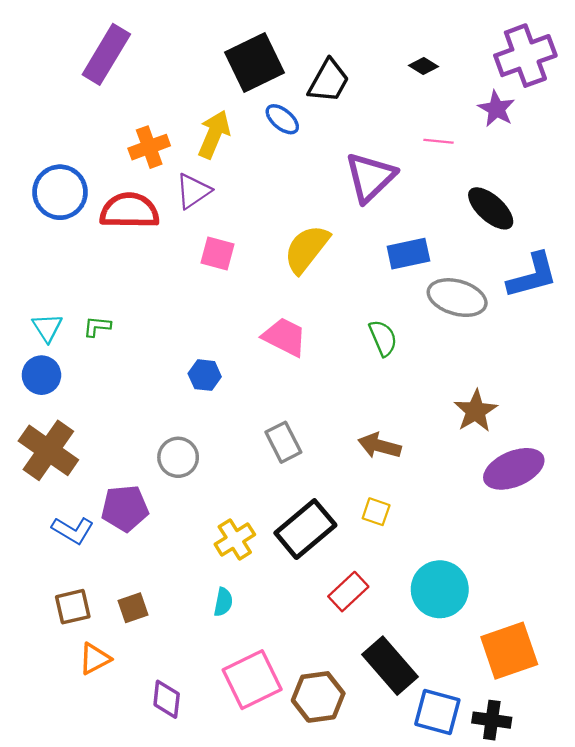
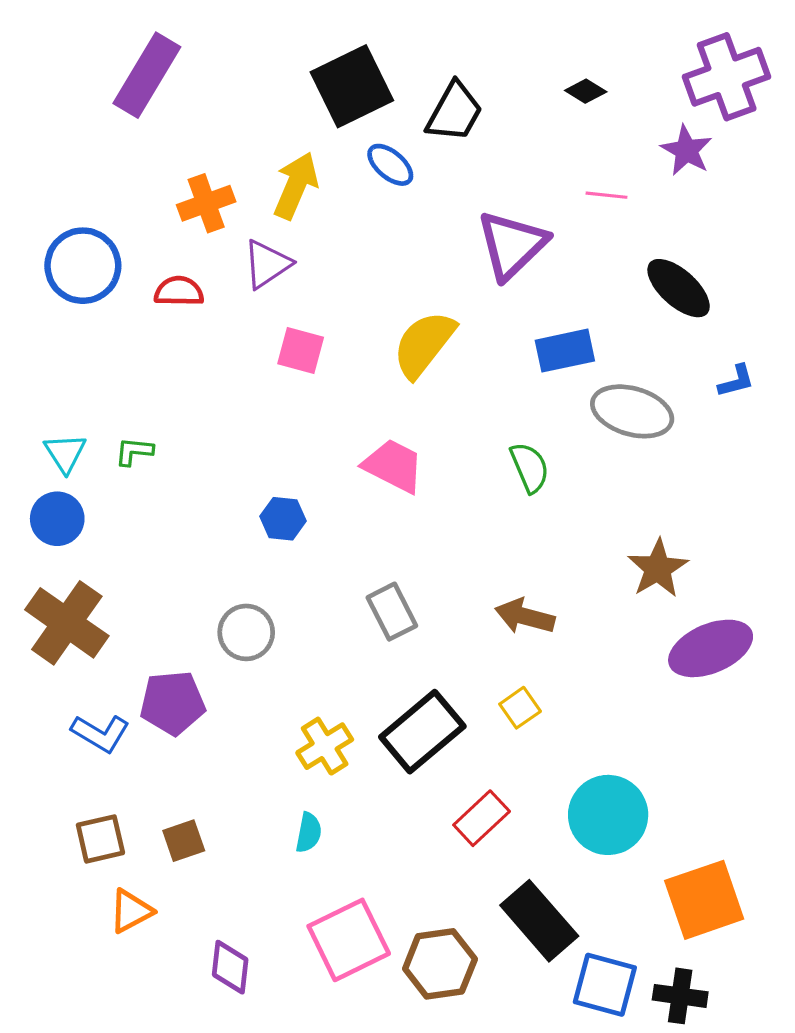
red semicircle: (129, 211) -> (179, 291), size x0.6
blue L-shape: (532, 276) -> (736, 381), size x0.5
yellow square: (376, 512) -> (520, 708), turned 36

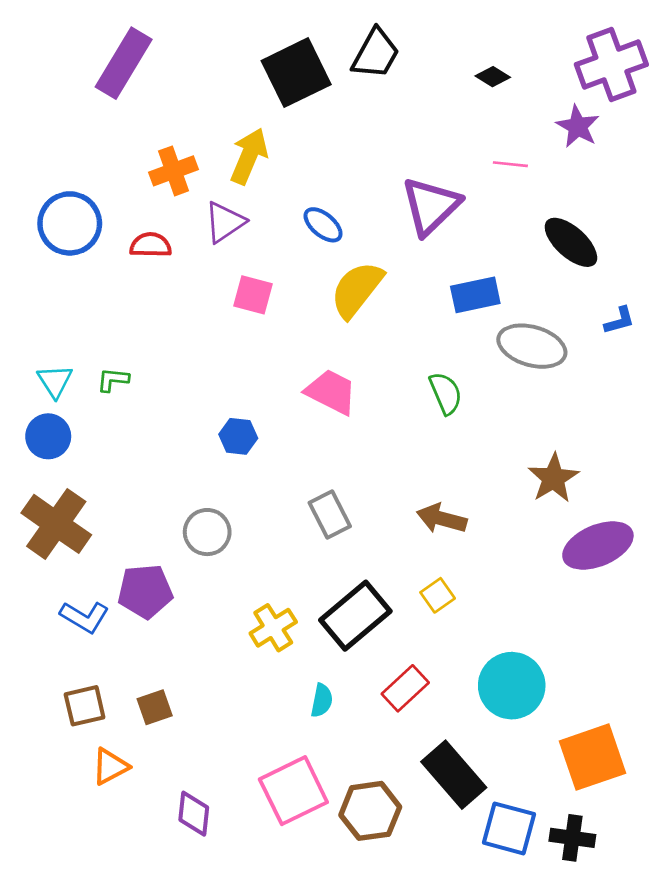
black trapezoid: (454, 112) -> (376, 54), moved
blue ellipse: (390, 165) -> (323, 225), moved
cyan semicircle: (309, 833) -> (322, 700), moved

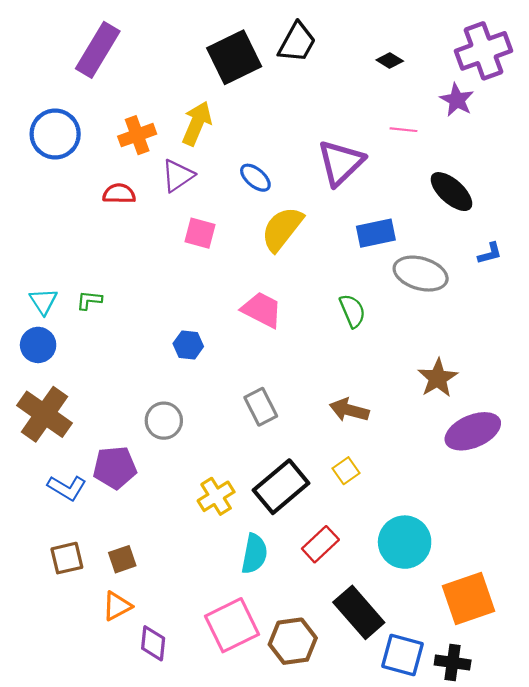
blue circle: (70, 223) -> (55, 134), moved
cyan semicircle: (322, 700) -> (254, 554), size x1.5
orange triangle: (110, 766) -> (117, 606), moved

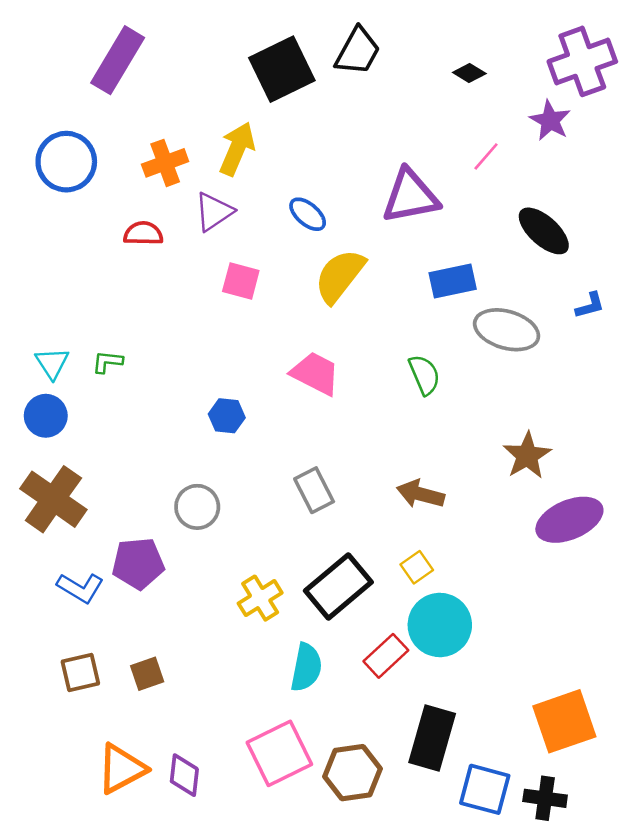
pink line: (404, 130) -> (486, 156), turned -55
purple triangle: (341, 163) -> (410, 196), turned 33
cyan circle: (405, 542) -> (440, 625), moved
orange triangle: (117, 606) -> (121, 769), moved, size x1.4
black rectangle: (359, 612) -> (432, 738), turned 57

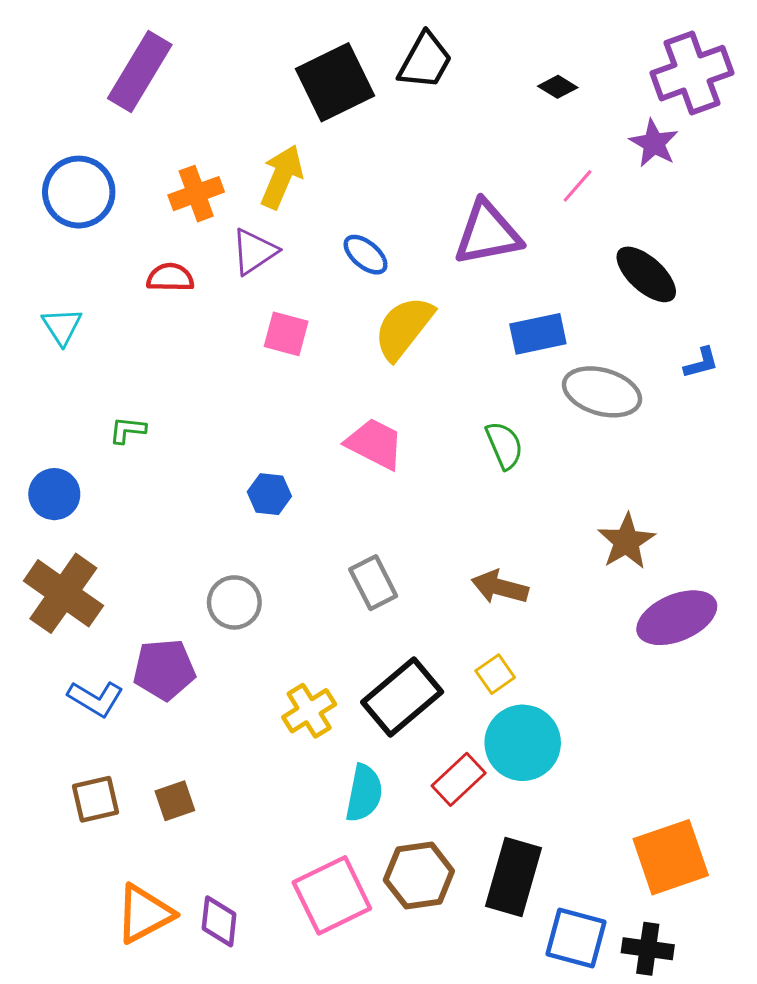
cyan triangle: (52, 363) -> (62, 326), moved
brown hexagon: (353, 773) -> (419, 876), moved

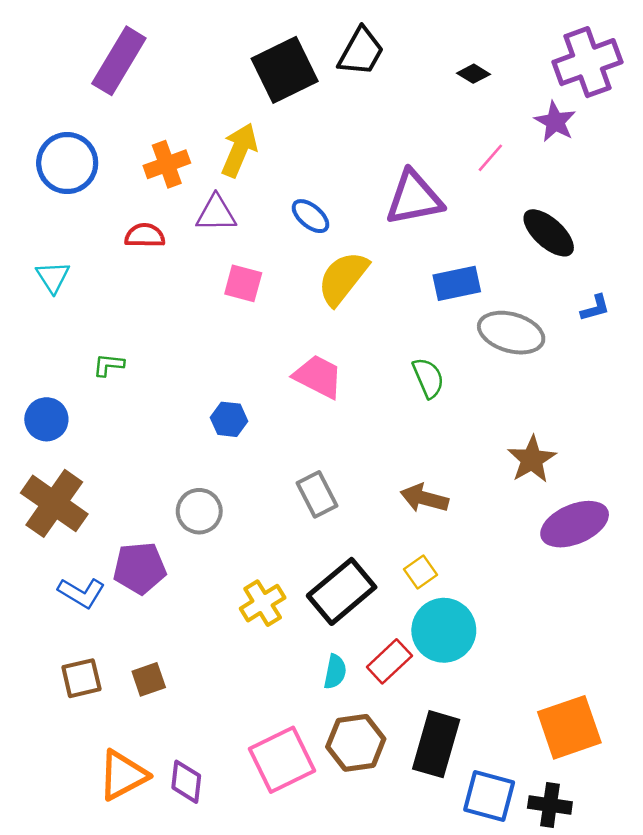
purple triangle: (254, 252) -> (216, 213), turned 33
cyan semicircle: (364, 793) -> (335, 672), moved, size x0.7

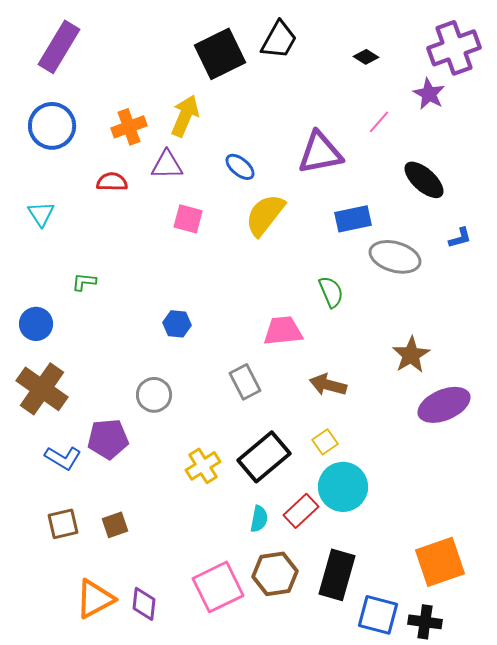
purple rectangle: (119, 61) -> (59, 47), moved
pink trapezoid: (318, 377) -> (283, 331), moved, turned -33

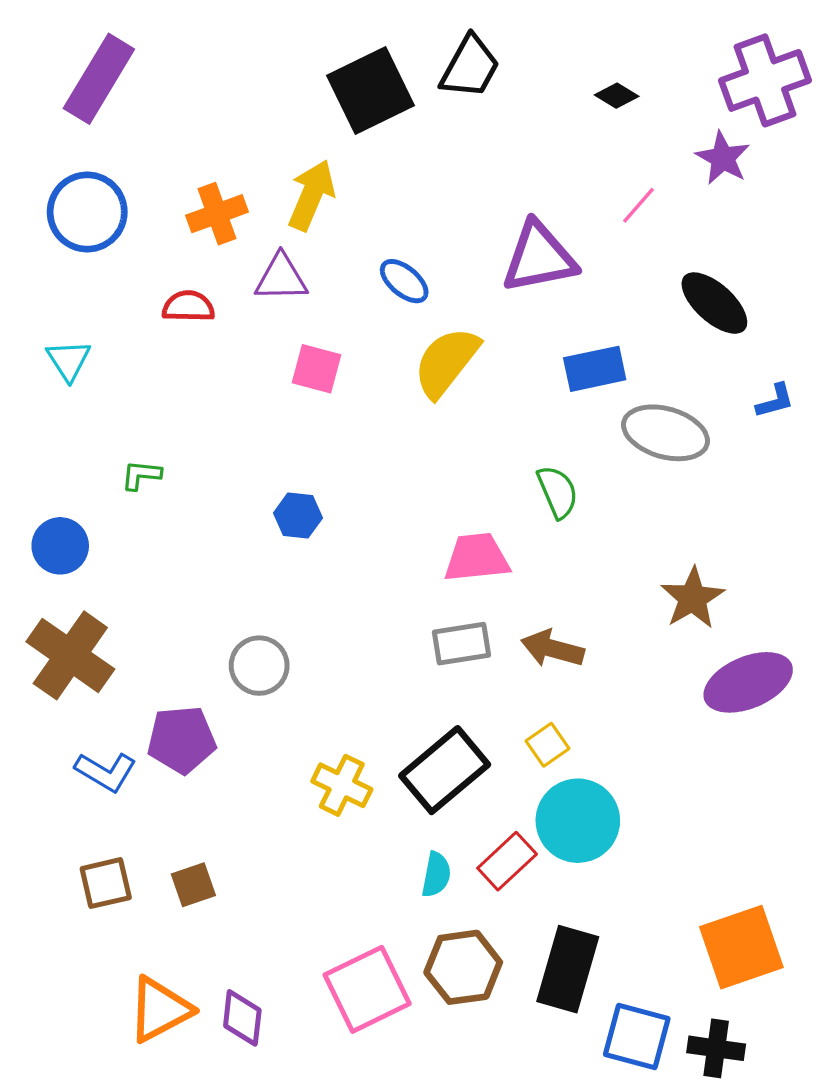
blue hexagon: (177, 324) -> (298, 515), moved
gray rectangle: (245, 382) -> (461, 644), moved, turned -72
yellow cross: (203, 466) -> (342, 785), turned -32

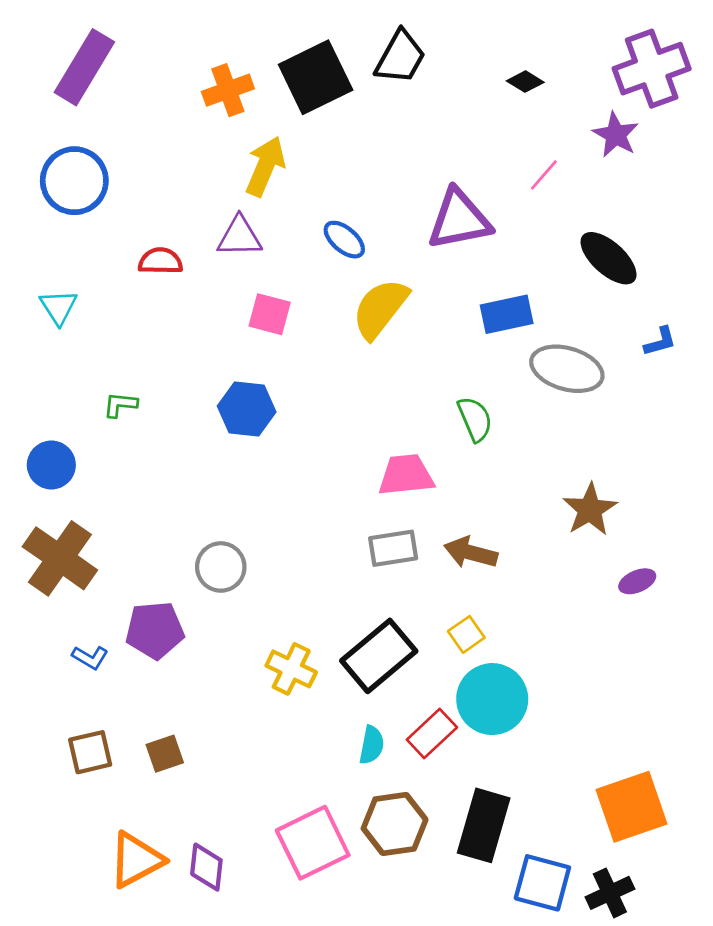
orange cross: (217, 214) -> (228, 90), moved
blue hexagon: (298, 515) -> (247, 409), moved, size x1.4
purple ellipse: (748, 682) -> (637, 581), size x0.5
blue L-shape: (106, 772) -> (90, 657), size x0.7
black cross: (716, 1048) -> (610, 893), turned -33

